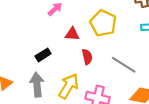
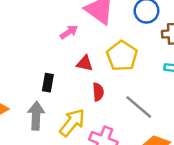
black rectangle: (43, 55) -> (48, 83), turned -56

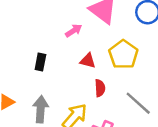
black rectangle: (48, 83) -> (40, 62), moved

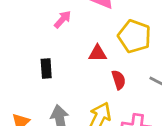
pink arrow: (74, 31) -> (63, 19), moved

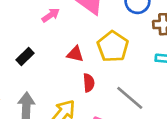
black rectangle: (46, 69) -> (25, 57), turned 36

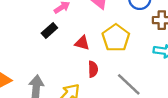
black rectangle: (25, 57) -> (49, 31), moved

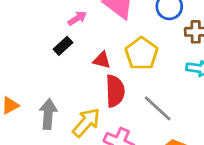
red semicircle: (93, 69) -> (115, 91), size x1.6

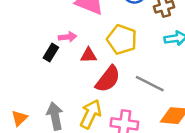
pink arrow: (77, 18) -> (68, 37), moved, turned 42
red semicircle: (115, 91) -> (108, 79), turned 56

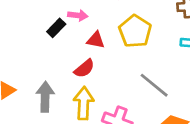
red semicircle: (108, 79) -> (84, 69), moved, size x0.7
yellow arrow: (91, 114) -> (84, 103), turned -36

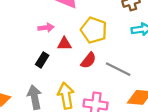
black rectangle: (56, 28) -> (42, 60), moved
red semicircle: (84, 69) -> (89, 60), moved

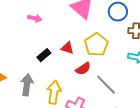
pink arrow: (46, 28) -> (35, 18), moved

